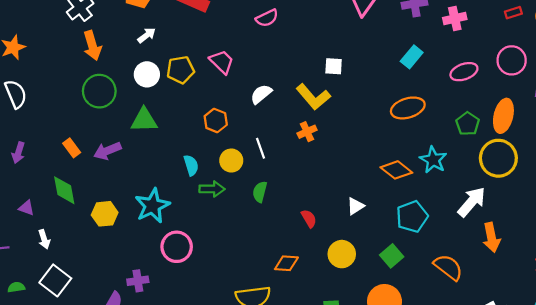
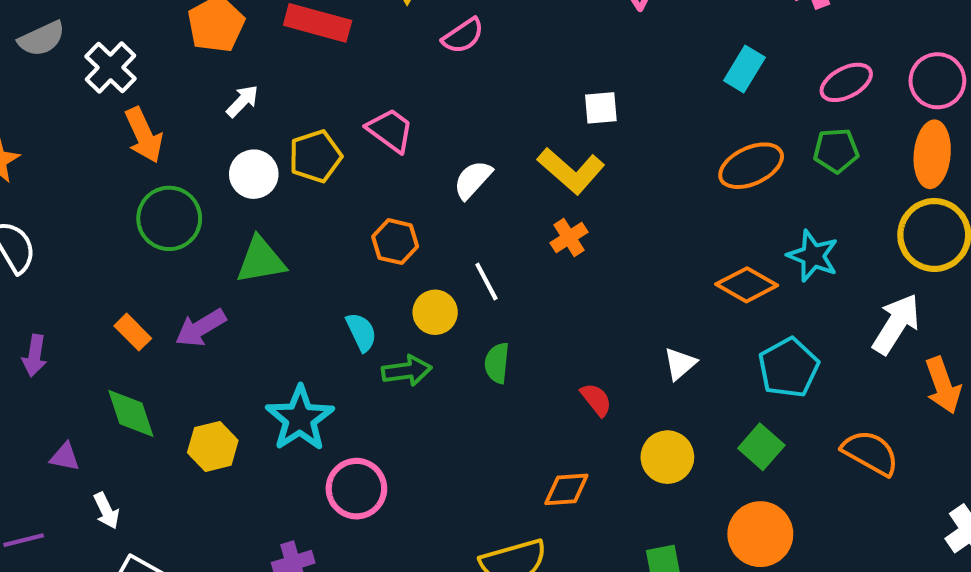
pink circle: (512, 60) -> (937, 81), moved
green pentagon: (468, 124) -> (836, 150), moved, turned -30

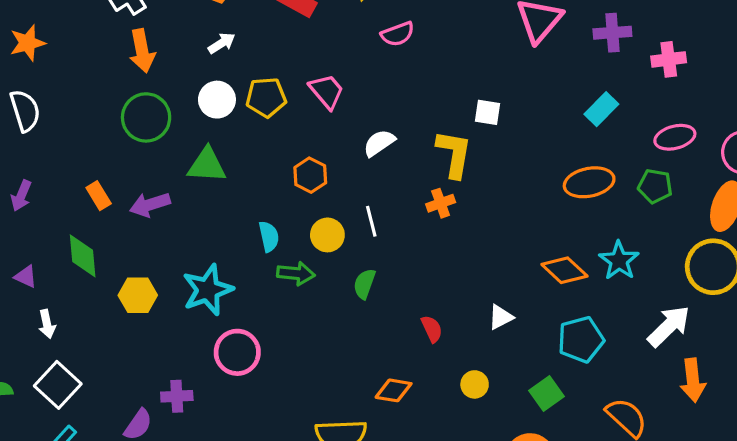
yellow L-shape: (571, 171) -> (454, 154), turned -135
yellow circle: (667, 457) -> (475, 384), size x0.7

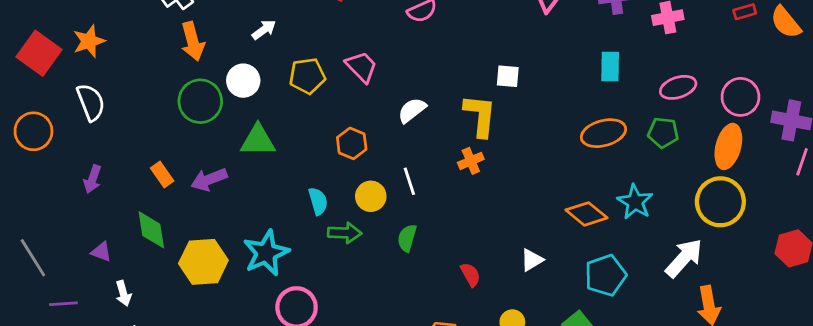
white circle: (217, 100) -> (243, 81), moved
cyan rectangle: (601, 109) -> (610, 66), turned -40
yellow hexagon: (138, 295) -> (203, 262), size x1.4

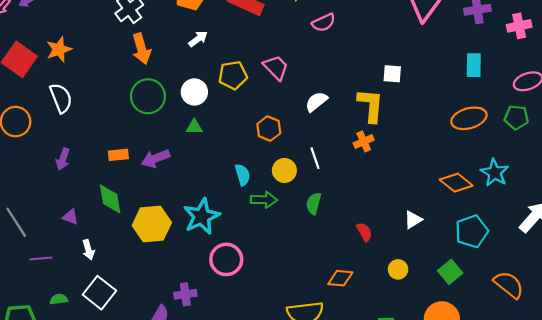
white circle: (243, 81) -> (194, 92), moved
green triangle: (258, 140) -> (194, 127), size x0.6
orange rectangle: (162, 175) -> (118, 155), turned -60

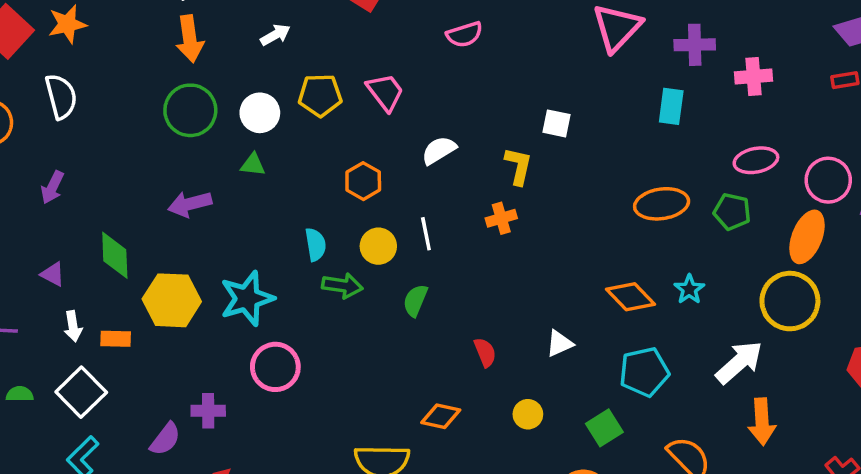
cyan rectangle: (474, 65) -> (671, 106), moved
yellow L-shape: (371, 105) -> (518, 166), size x0.7
orange rectangle: (118, 155) -> (116, 339), moved
cyan star: (495, 173) -> (689, 289), size x0.7

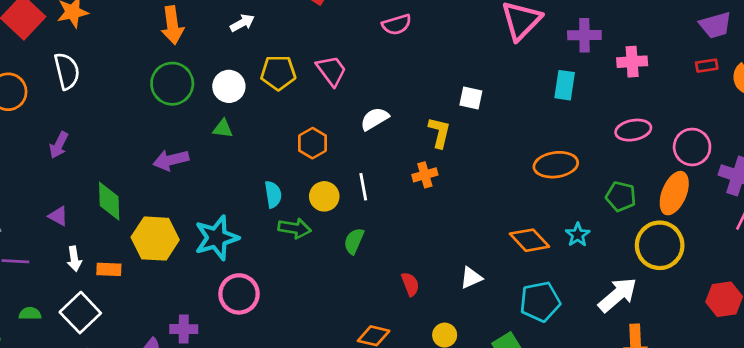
green pentagon: (732, 212) -> (621, 196), moved

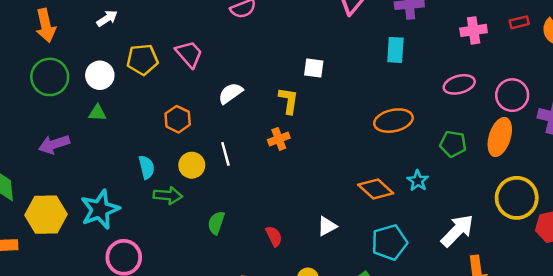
pink cross: (632, 62) -> (474, 30), moved
green semicircle: (354, 241) -> (216, 223), moved
yellow circle: (660, 245) -> (517, 198), moved

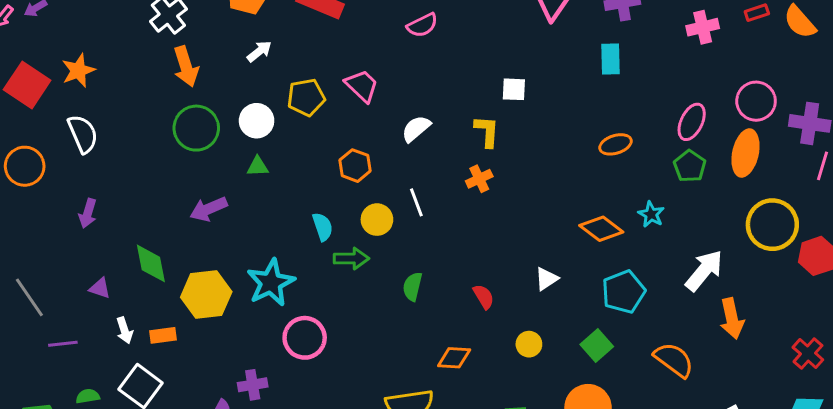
pink ellipse: (459, 84) -> (692, 122), moved, turned -44
orange ellipse: (393, 121) -> (616, 144), size x0.7
green pentagon: (453, 144) -> (690, 166), turned 30

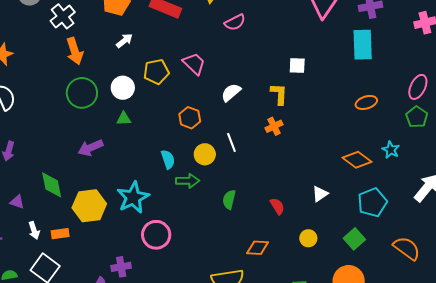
cyan rectangle: (610, 59) -> (363, 45), size x1.4

